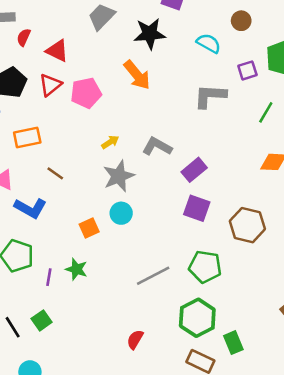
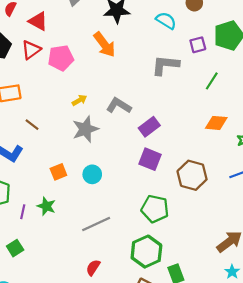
cyan circle: (121, 213) -> (92, 174), moved
gray line: (153, 276) -> (96, 224), moved

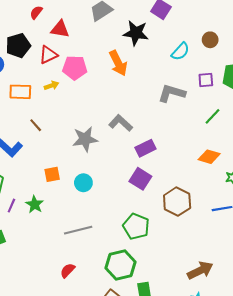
red triangle: (38, 21) -> (60, 29), turned -30
cyan semicircle: (166, 21) -> (180, 51), turned 90
yellow arrow: (79, 100) -> (51, 85), moved

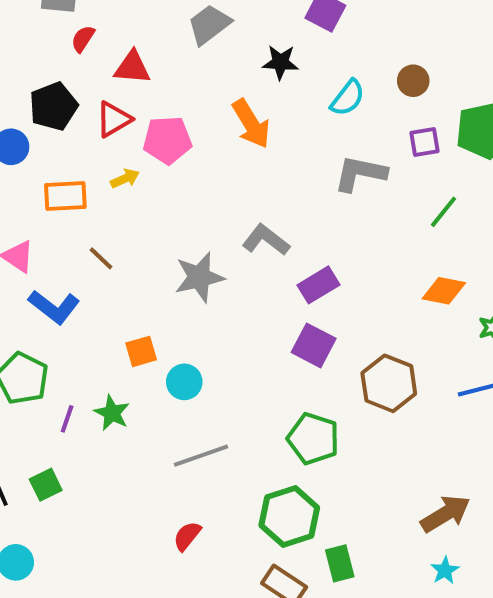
black star: (136, 33) -> (280, 62), size x0.7
brown circle: (210, 40) -> (413, 81), moved
cyan semicircle: (180, 51) -> (348, 98), moved
cyan circle: (83, 183) -> (184, 382), moved

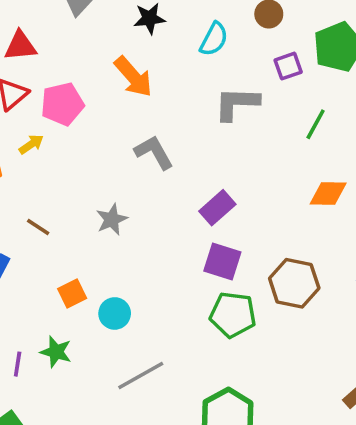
gray L-shape: (266, 240) -> (154, 152), moved, turned 33
brown line: (101, 258) -> (38, 227), moved
gray star: (199, 277) -> (112, 219), size x0.7
green pentagon: (313, 439) -> (233, 315), moved

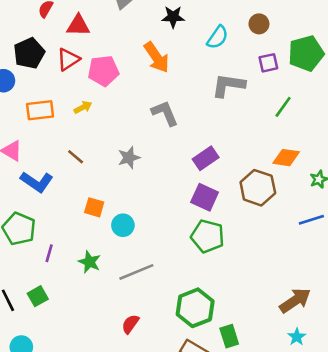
yellow arrow: (31, 144) -> (83, 107), moved
brown hexagon: (294, 283) -> (258, 188), moved
orange square: (72, 293) -> (94, 207), turned 36
green star: (56, 352) -> (89, 262), moved

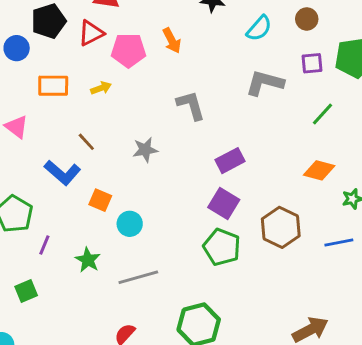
orange arrow: (157, 57) -> (172, 41), moved, size x0.7
blue L-shape: (37, 182) -> (63, 173), moved
brown hexagon: (258, 188) -> (281, 227), moved

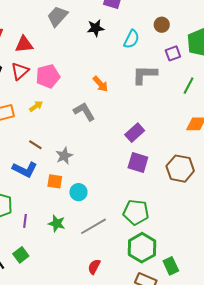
orange arrow: (172, 41) -> (100, 84), moved
gray L-shape: (191, 105) -> (84, 112), moved
gray star: (145, 150) -> (64, 156), moved
green pentagon: (222, 247) -> (136, 212), moved

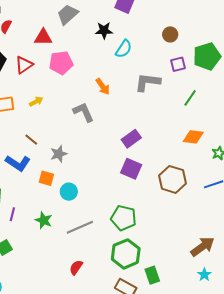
cyan semicircle: (131, 39) -> (124, 49), moved
red triangle: (24, 44) -> (43, 37), moved
pink pentagon: (48, 76) -> (61, 63), moved

